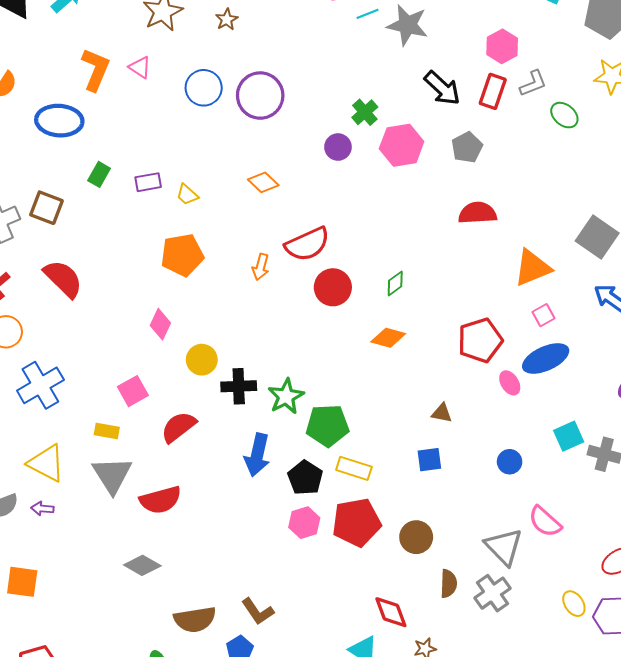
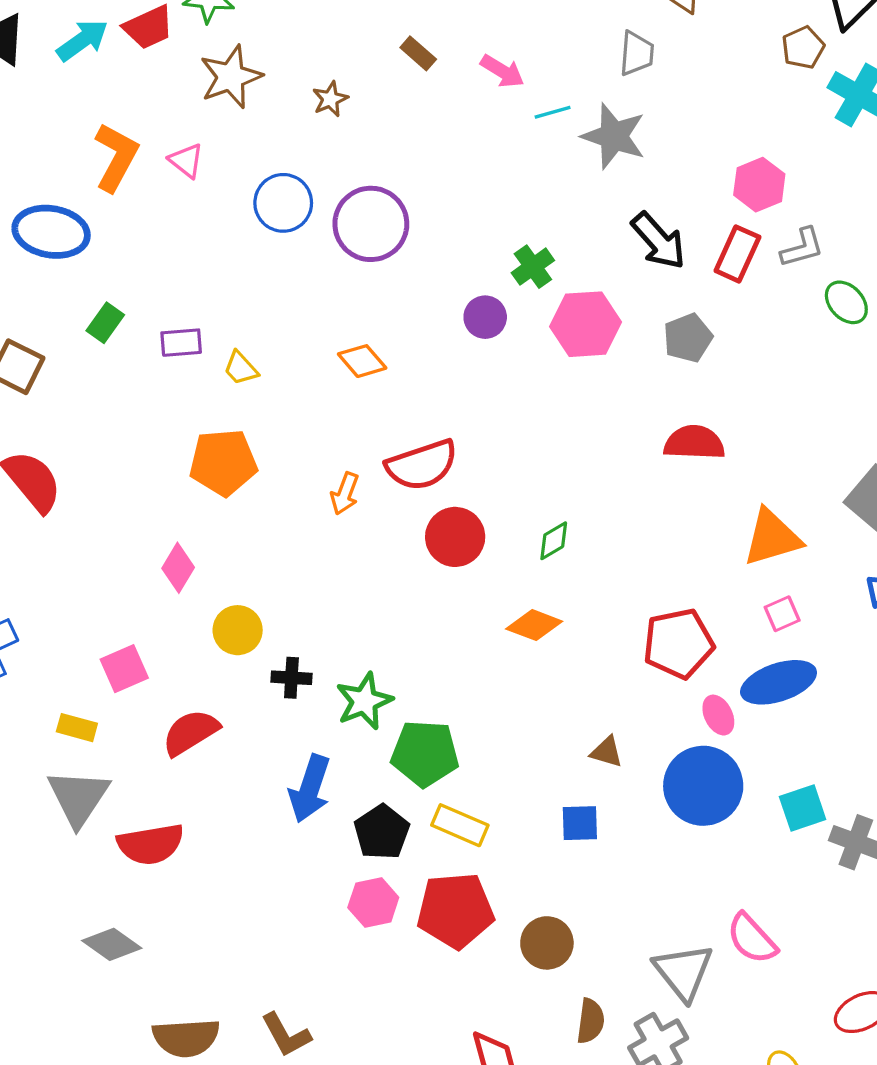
black cross: (239, 386) -> (291, 678), size x0.7
blue circle: (510, 462) -> (703, 786), moved, size x2.0

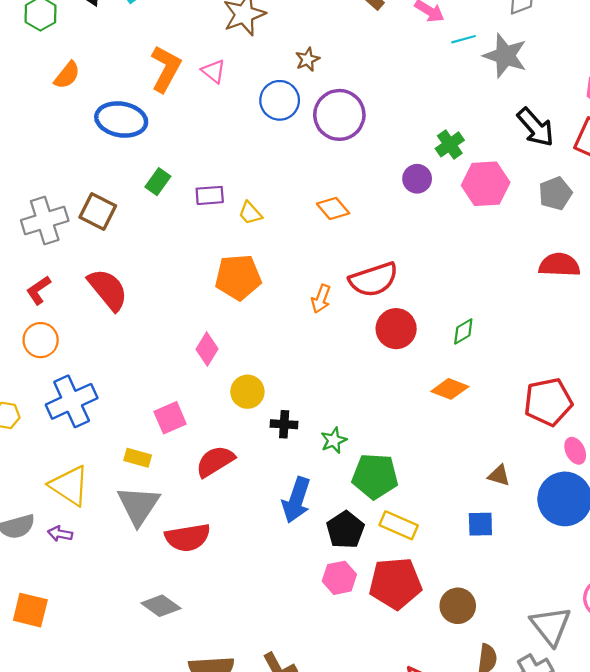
brown star: (330, 99) -> (307, 59), moved
green star: (364, 701) -> (334, 440), size x0.7

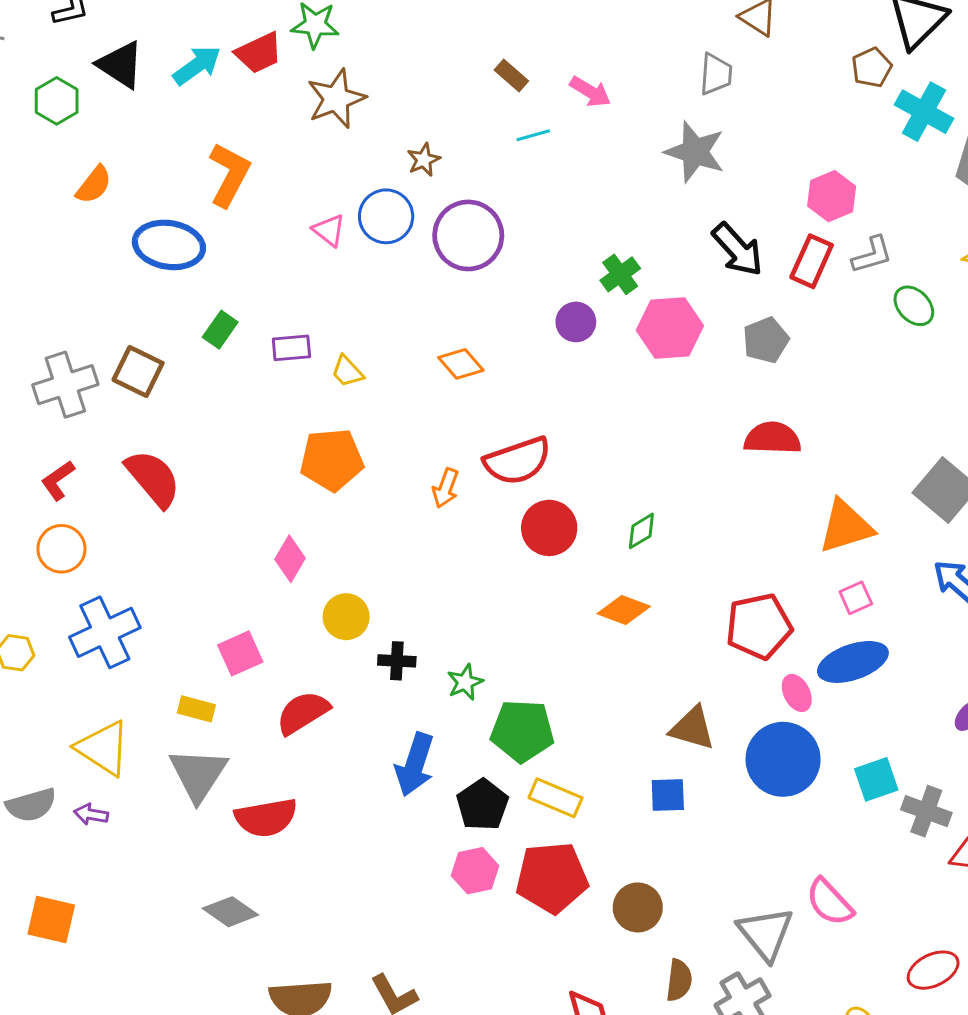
cyan line: (464, 39) -> (533, 135), moved
pink triangle: (214, 71) -> (329, 230), moved
brown triangle: (499, 476) -> (692, 728), size x1.5

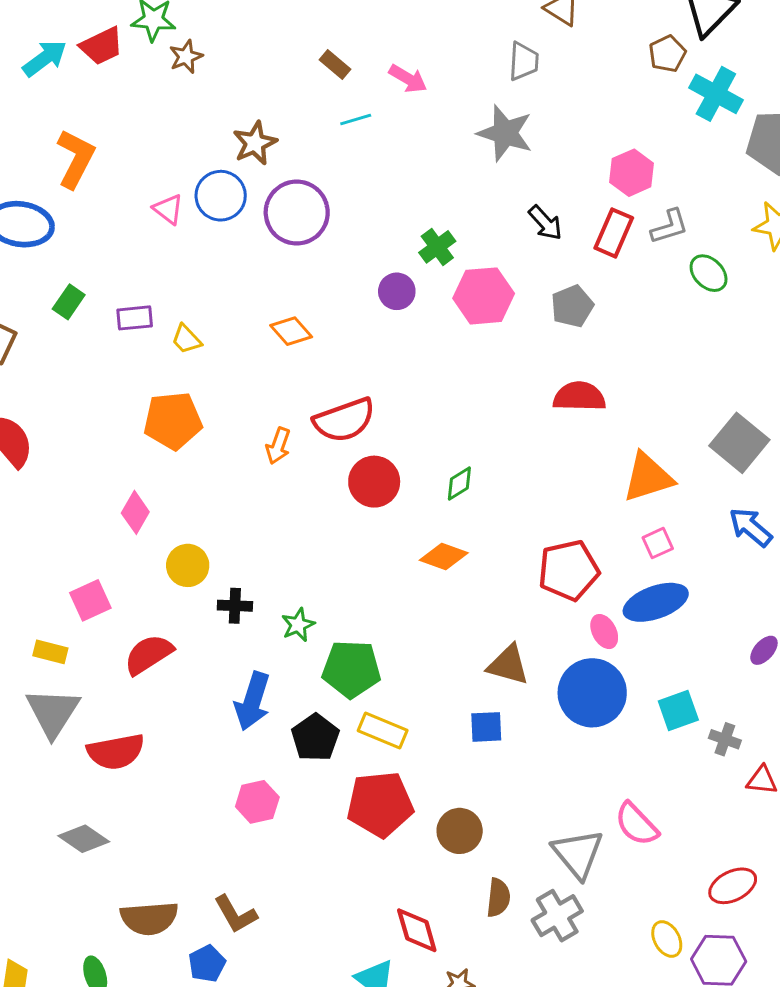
brown star: (336, 99) -> (186, 57), moved, size x0.6
brown star: (424, 160) -> (255, 143), size x1.4
black arrow: (738, 249) -> (545, 223), size x0.7
gray cross: (926, 811) -> (725, 739), size x0.7
pink hexagon: (475, 871) -> (257, 802), moved

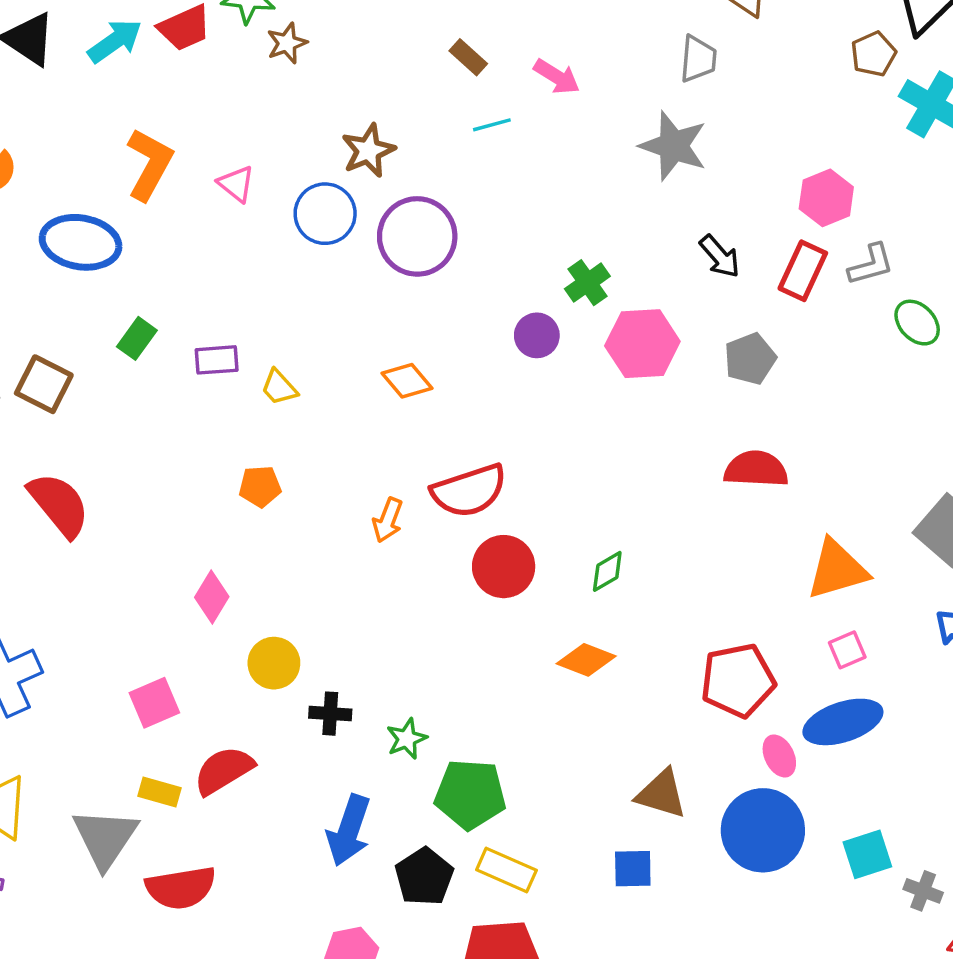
pink triangle: (168, 209) -> (236, 184), moved
orange pentagon: (173, 421) -> (260, 486), size x0.6
yellow rectangle: (50, 652) -> (160, 792), moved

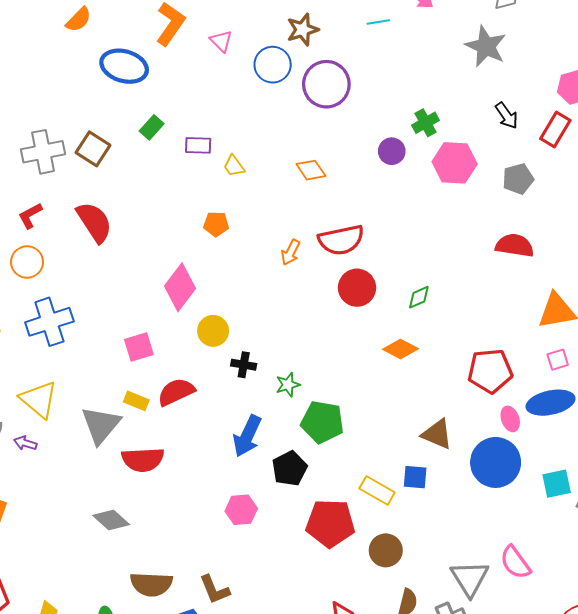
pink diamond: (212, 597) -> (180, 287), size x1.5
yellow rectangle: (506, 870) -> (377, 490), moved

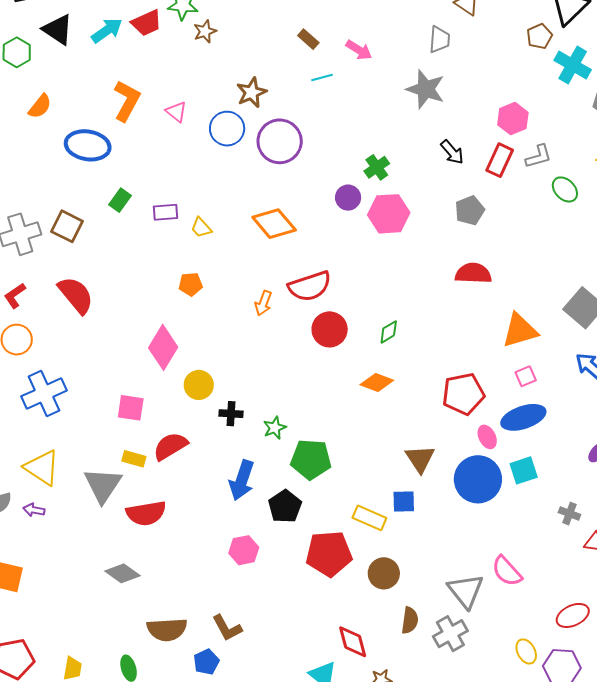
pink hexagon: (455, 163) -> (389, 214), moved
orange diamond: (311, 170) -> (274, 224), size x1.5
pink square: (139, 347) -> (131, 408), turned 32
brown triangle: (437, 434) -> (420, 459), turned 40
cyan square: (557, 484) -> (524, 470), moved

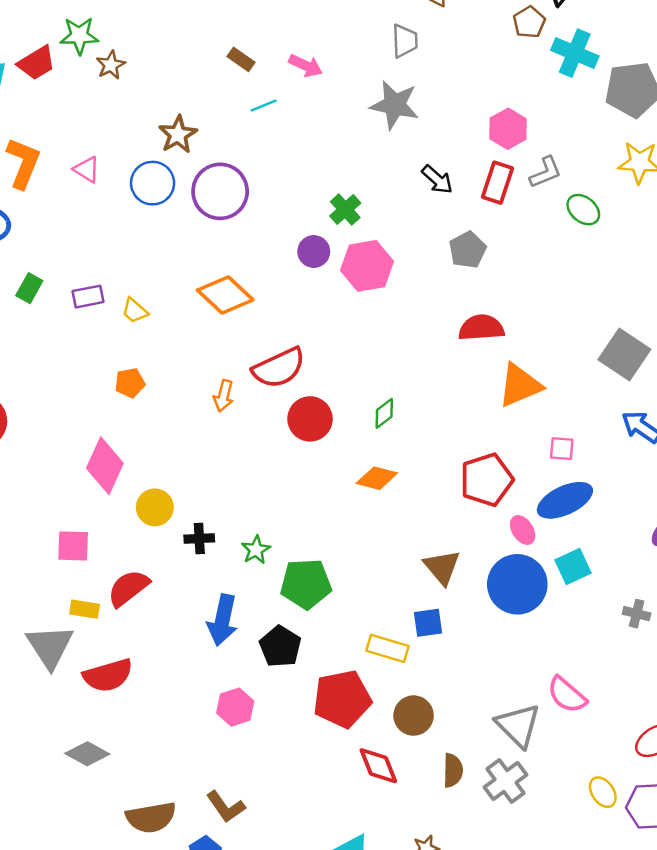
orange triangle: (520, 330) -> (520, 385), moved
pink square: (526, 376) -> (562, 449), turned 35
red diamond: (353, 642) -> (378, 766), moved

